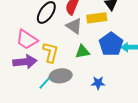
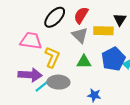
pink trapezoid: (27, 40) -> (31, 41), turned 145
purple arrow: (25, 62) -> (30, 75), moved

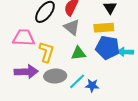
yellow rectangle: (103, 31) -> (104, 28), moved
blue pentagon: (113, 59) -> (108, 48), turned -30
cyan line: (43, 85) -> (77, 81), moved

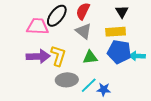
pink trapezoid: (24, 38) -> (38, 26), moved
purple arrow: (26, 72) -> (38, 56), moved

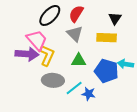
pink trapezoid: (38, 26) -> (37, 40), moved, turned 40
blue pentagon: (119, 52) -> (106, 71), moved

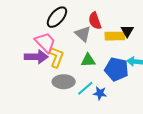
red semicircle: (76, 14) -> (95, 21), moved, turned -48
black triangle: (115, 18) -> (127, 31), moved

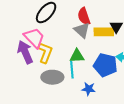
gray triangle: (83, 34) -> (82, 30), moved
purple arrow: (36, 57) -> (25, 52), turned -115
cyan line: (85, 88) -> (72, 70), moved, turned -54

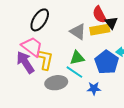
red semicircle: (84, 16) -> (99, 15), moved
blue pentagon: (105, 65) -> (107, 62), turned 30
cyan line: (72, 70) -> (74, 72), turned -42

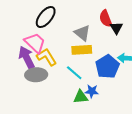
yellow rectangle: (100, 30) -> (82, 50), moved
green triangle: (77, 58) -> (81, 97), moved
yellow L-shape: (45, 60) -> (47, 57), turned -50
gray ellipse: (56, 83) -> (36, 75), moved

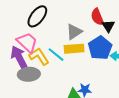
gray triangle: (82, 33) -> (74, 32), turned 48
blue pentagon: (107, 67) -> (100, 48), moved
cyan line: (74, 73) -> (56, 55), moved

